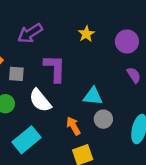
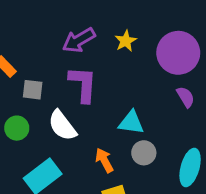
purple arrow: (30, 33) -> (79, 40), moved
purple circle: (127, 41) -> (178, 53), size x1.4

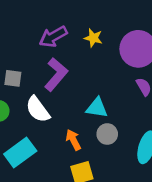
yellow star: (126, 41) -> (93, 38), turned -30
purple L-shape: (83, 84) -> (56, 74), turned 36

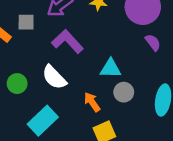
purple L-shape: (56, 74) -> (67, 41), turned -76
gray square: (13, 78) -> (26, 22), moved

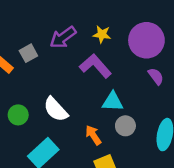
gray square: (26, 22) -> (28, 53), turned -30
purple L-shape: (67, 41) -> (95, 66), moved

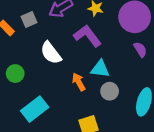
white semicircle: (56, 109) -> (51, 53), moved
orange arrow: (93, 135) -> (79, 82), moved

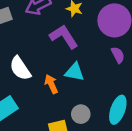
white semicircle: (51, 53) -> (20, 68), moved
gray circle: (110, 91) -> (81, 114), moved

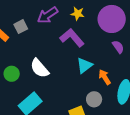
cyan triangle: (75, 72) -> (84, 65), turned -42
orange arrow: (51, 84) -> (105, 77), moved

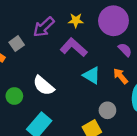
cyan triangle: (84, 65) -> (92, 75), turned -42
orange arrow: (105, 77) -> (121, 76), moved

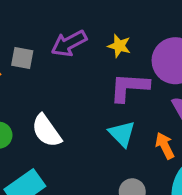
gray square: (17, 44) -> (22, 58), turned 32
purple L-shape: (74, 47) -> (129, 87), moved, turned -52

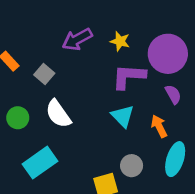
gray square: (22, 58) -> (44, 74), moved, turned 30

